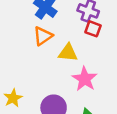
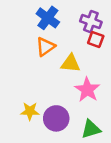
yellow star: (13, 98) -> (30, 111), moved, turned 30

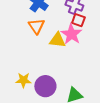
orange triangle: (45, 47) -> (36, 26), turned -30
pink star: (87, 90) -> (71, 34), moved

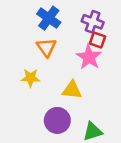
yellow triangle: (57, 40) -> (72, 90), moved
yellow star: (23, 80) -> (30, 78), moved

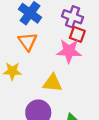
pink star: (89, 57) -> (69, 51), turned -30

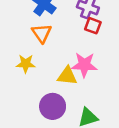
pink star: (69, 51) -> (84, 65), moved

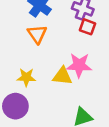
yellow star: (26, 64) -> (26, 77), moved
purple circle: (53, 106) -> (15, 106), moved

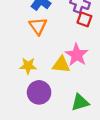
pink star: (79, 65) -> (77, 55), turned 30
purple circle: (15, 106) -> (39, 92), moved

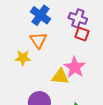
yellow star: (28, 66) -> (23, 58), moved

